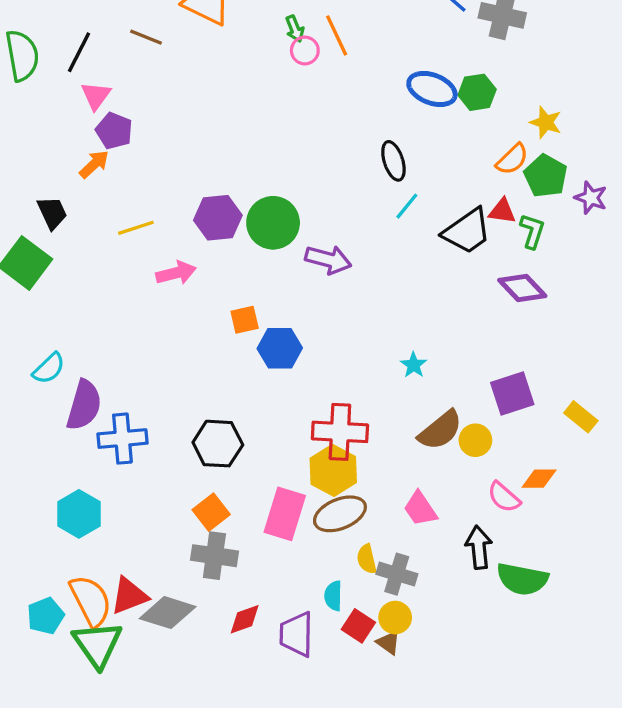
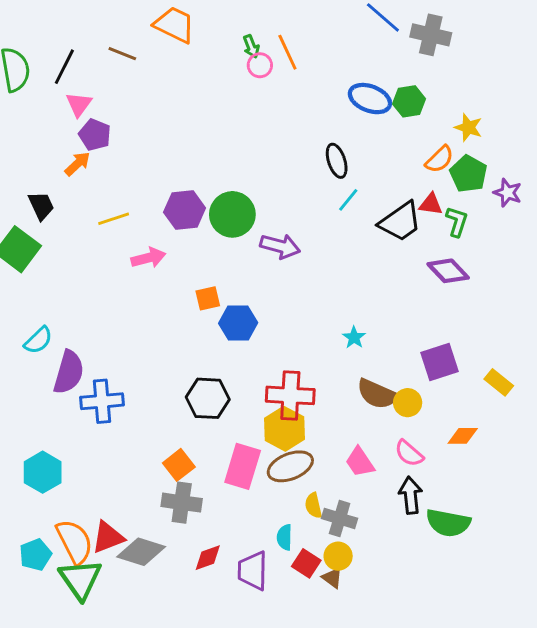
brown semicircle: (440, 430) -> (377, 394), turned 63
black hexagon: (218, 444) -> (208, 398), moved
pink semicircle: (504, 497) -> (409, 453), moved
cyan hexagon: (79, 514) -> (43, 472), moved

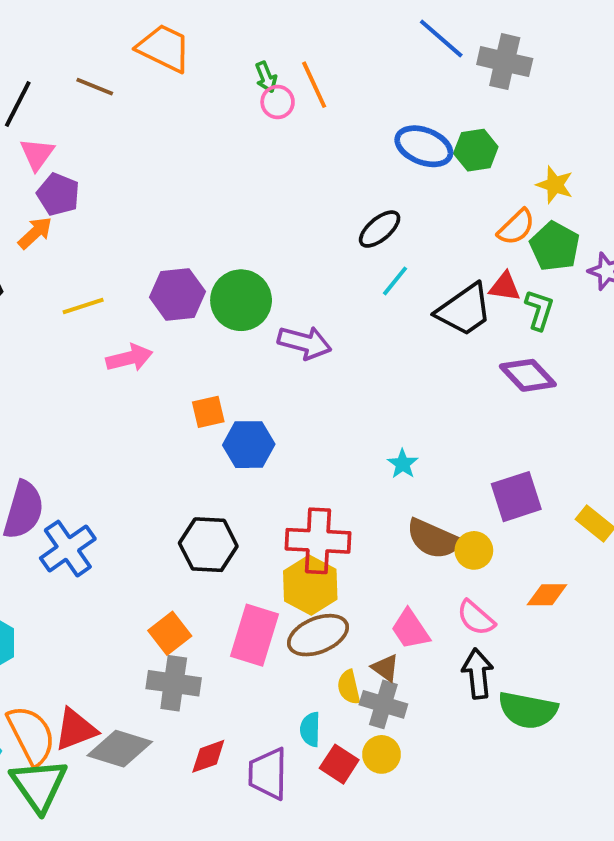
black ellipse: (337, 161) -> (380, 229), turned 68
blue cross: (102, 401) -> (68, 549), turned -30
brown triangle: (332, 578) -> (385, 668), moved

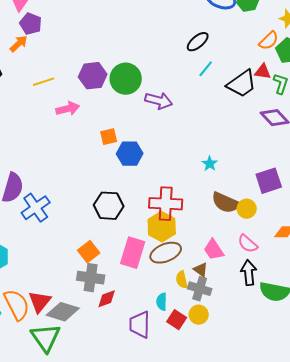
red triangle: (75, 729) -> (40, 302), turned -30
red diamond: (208, 756) -> (107, 299), moved
green triangle: (39, 785) -> (46, 338), moved

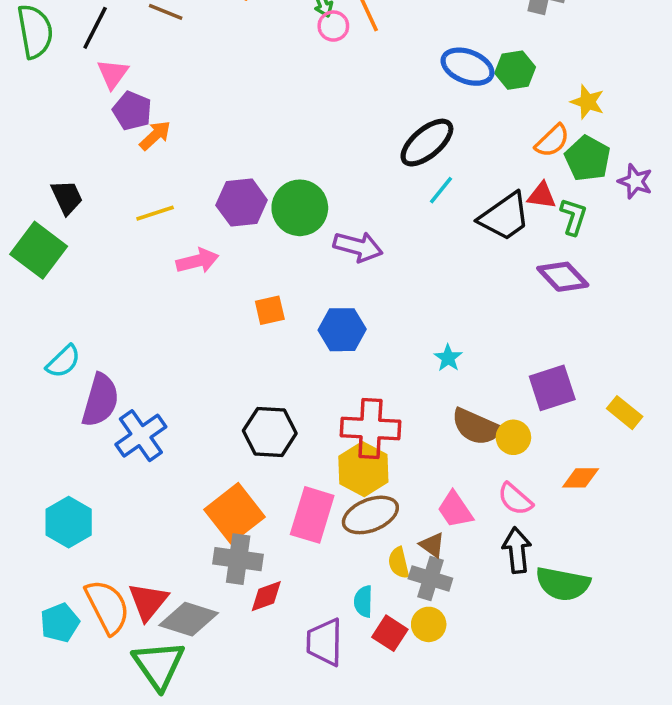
black ellipse: (198, 42) -> (427, 143), size x1.4
orange arrow: (19, 44) -> (155, 135), moved
blue hexagon: (130, 154) -> (342, 330), moved
orange square: (89, 252) -> (235, 513), size x1.5

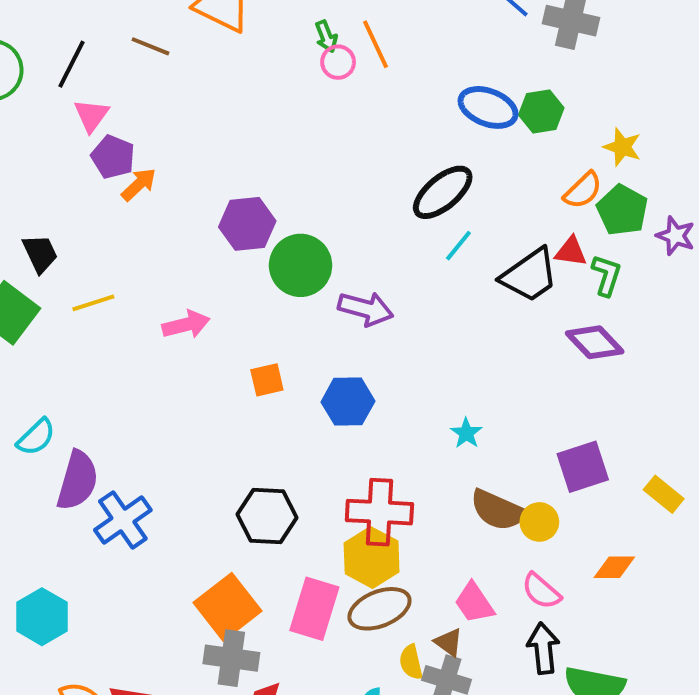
purple hexagon: (242, 203) -> (247, 224), moved
yellow line: (155, 213) -> (93, 303), moved

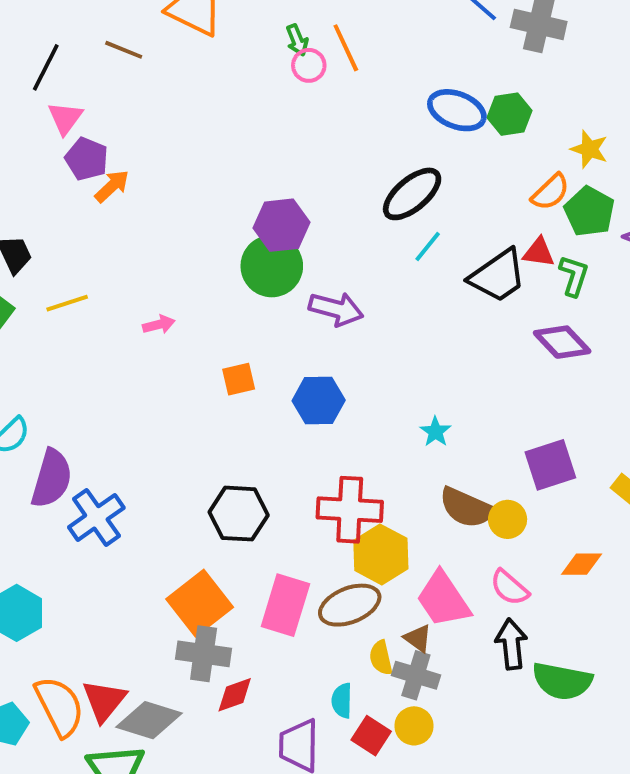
purple hexagon: (247, 224) -> (282, 225), moved
pink arrow: (186, 325) -> (159, 325), size x0.7
yellow hexagon: (372, 557) -> (381, 554), moved
pink trapezoid: (474, 603) -> (443, 599), size x1.4

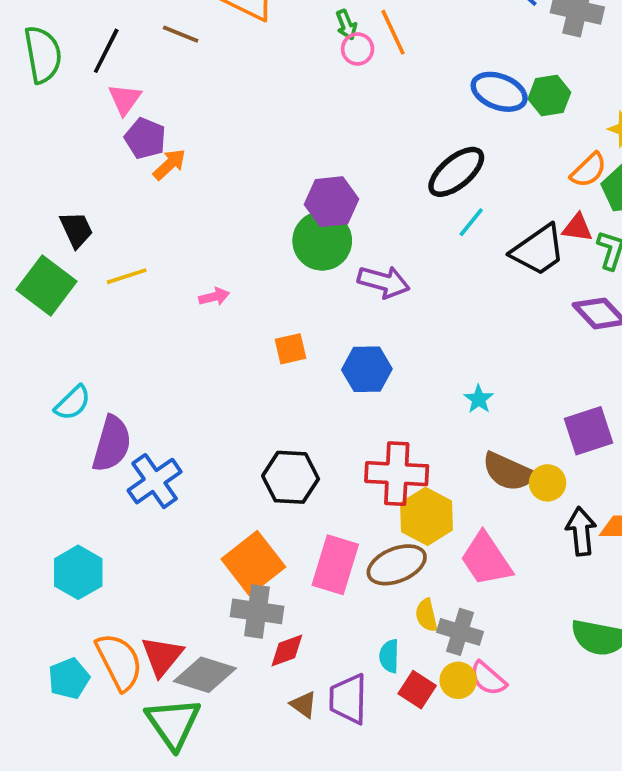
pink semicircle: (509, 588) -> (488, 678), moved
brown triangle: (418, 638) -> (304, 705), moved
black arrow: (511, 644) -> (581, 531), moved

